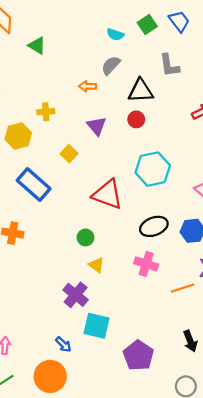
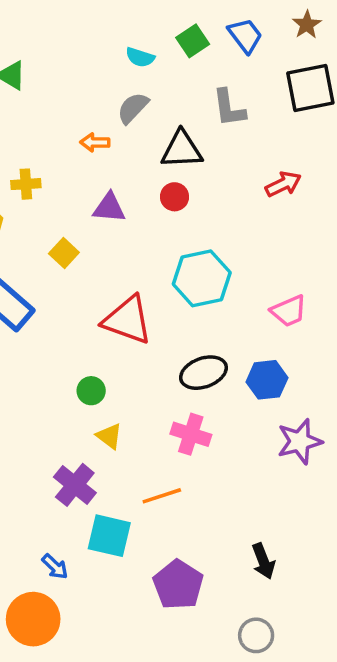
purple triangle: (97, 126) -> (109, 208), turned -45
orange line: (183, 288) -> (162, 496), moved

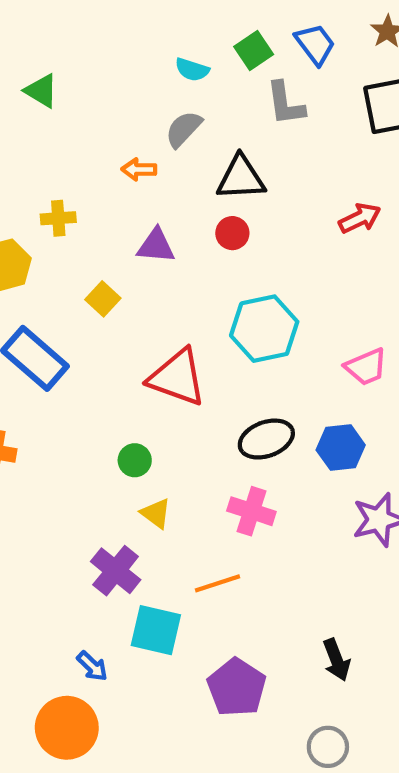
gray L-shape: (229, 108) -> (285, 104), moved

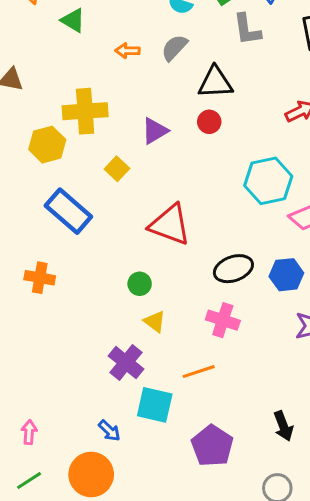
orange arrow: (139, 169) -> (127, 51), moved
yellow cross: (58, 218) -> (85, 111), size x1.8
purple triangle: (156, 246) -> (155, 131), turned -36
cyan hexagon: (264, 329) -> (268, 181), moved

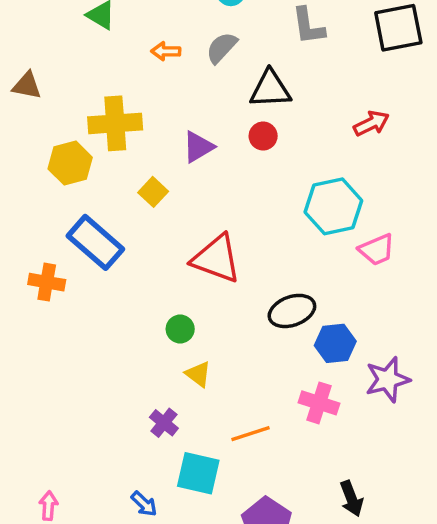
blue hexagon: (286, 275) -> (335, 343), moved
orange cross: (40, 278) -> (47, 282), moved
pink cross: (223, 320) -> (319, 403), moved
purple cross: (126, 362) -> (164, 423), size x0.7

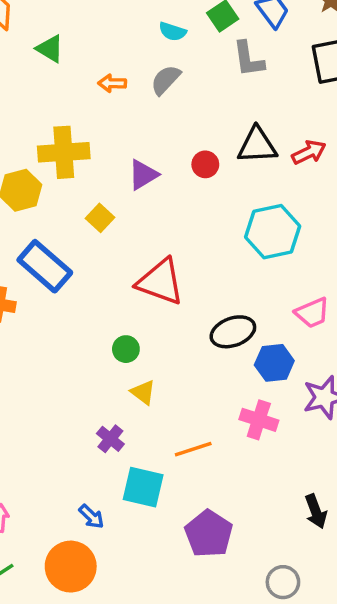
black triangle: (270, 89) -> (257, 145), moved
pink trapezoid: (377, 250) -> (312, 313), moved
black arrow: (351, 499) -> (316, 511), moved

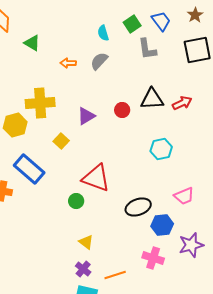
cyan semicircle: (173, 31) -> (103, 33), turned 56
cyan hexagon: (273, 232) -> (161, 149), size x0.7
green circle: (126, 349) -> (76, 201), moved
purple cross: (110, 439) -> (83, 269), moved

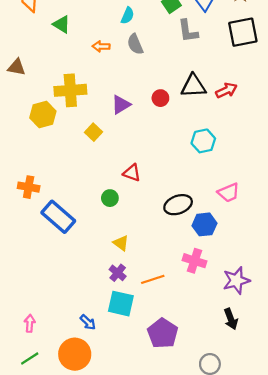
cyan semicircle: (103, 33) -> (127, 16), moved, turned -140
gray semicircle: (99, 61) -> (135, 44), turned -66
blue rectangle: (29, 169) -> (58, 217), moved
red triangle: (96, 178) -> (132, 173), size x0.6
purple star: (191, 245) -> (236, 280), moved

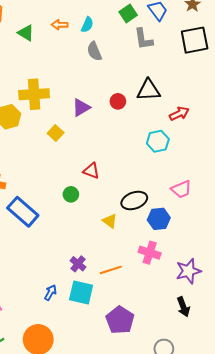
orange arrow: (101, 46) -> (60, 25), moved
red arrow: (226, 90) -> (179, 114), moved
yellow triangle: (121, 243) -> (110, 221), moved
blue arrow: (88, 322) -> (50, 292), moved, turned -105

